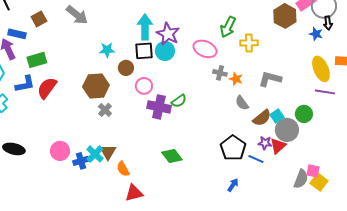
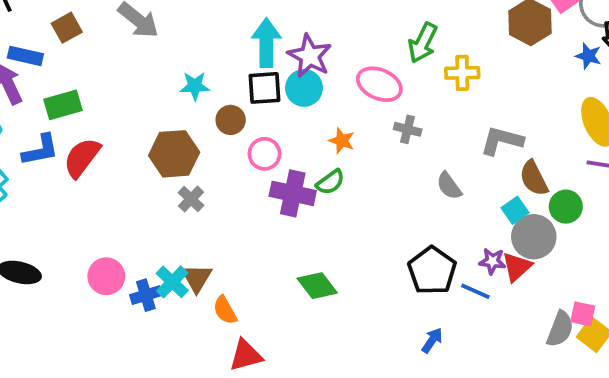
orange star: (236, 79) -> (342, 141), moved
brown semicircle: (262, 118) -> (534, 178), moved, turned 102

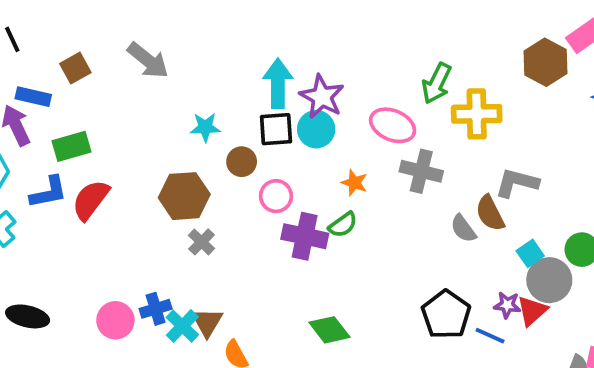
yellow cross: (462, 73) -> (477, 114), size x1.4
gray cross: (408, 129) -> (421, 171), size x1.5
brown semicircle: (534, 178) -> (490, 213), moved
blue cross: (146, 295) -> (156, 309), moved

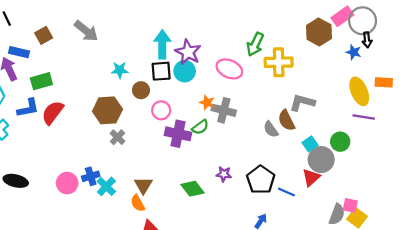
gray cross: (421, 171) -> (224, 110), moved
purple star: (507, 305) -> (224, 174), moved
brown triangle: (207, 322) -> (143, 185), moved

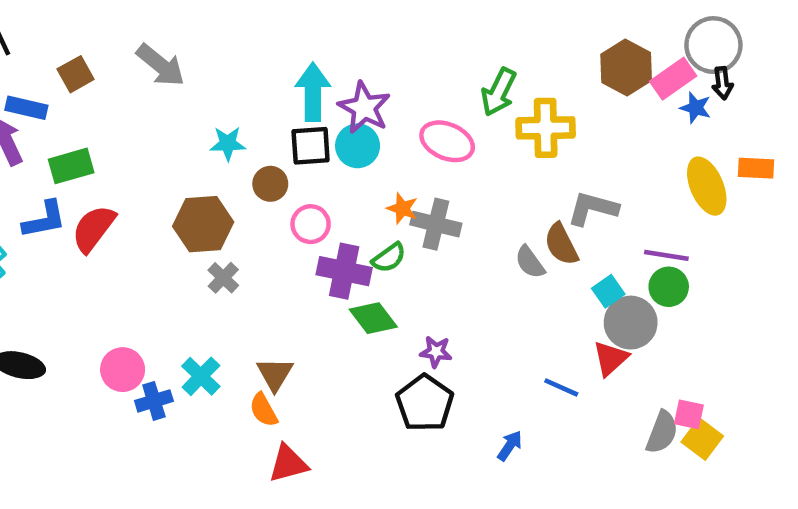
pink rectangle: (342, 16) -> (673, 79), moved
purple line: (364, 117) -> (666, 255), moved
blue cross: (91, 176) -> (154, 401), moved
black pentagon: (261, 180) -> (425, 403), moved
green diamond: (192, 189) -> (373, 318), moved

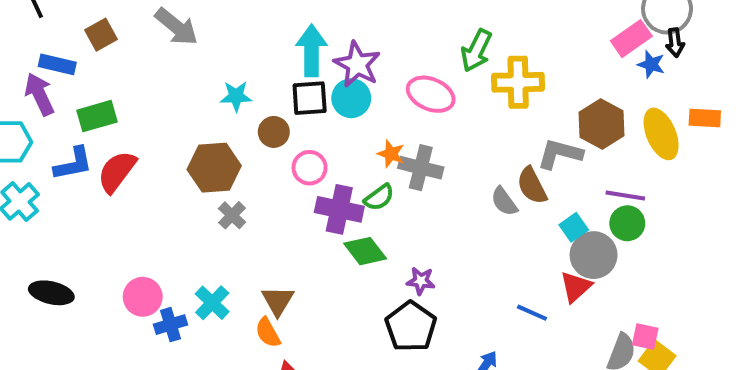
brown hexagon: (626, 67) -> (601, 124), moved

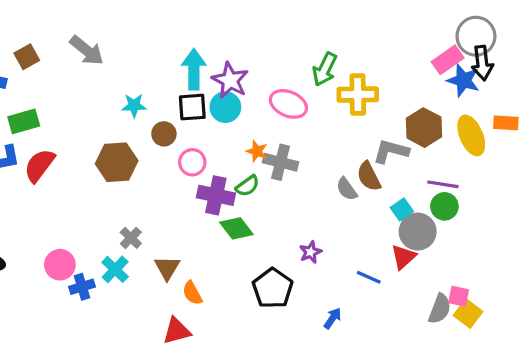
black arrow: (675, 43) -> (482, 63), size x1.5
blue star: (651, 64) -> (463, 80), size x1.5
gray cross: (232, 215) -> (131, 238), moved
purple star: (421, 281) -> (310, 252), moved, turned -30
orange semicircle: (268, 333) -> (192, 293), moved

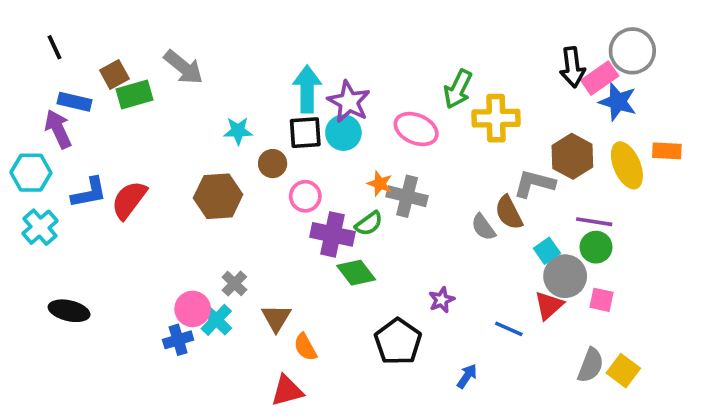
black arrow: (482, 63) -> (572, 67), moved
green rectangle: (24, 121) -> (134, 94), moved
pink circle: (60, 265) -> (193, 309), moved
pink square: (459, 296) -> (601, 300), moved

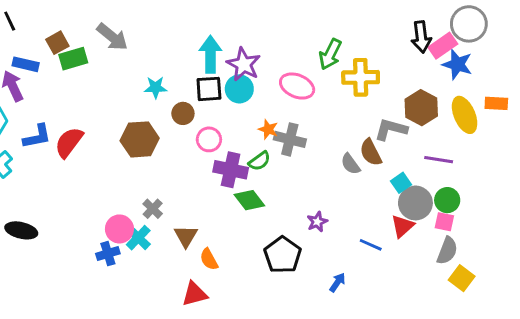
green circle: (596, 247) -> (447, 200), moved
gray semicircle: (591, 365) -> (447, 251), moved

